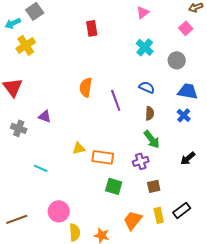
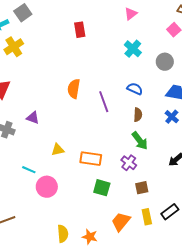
yellow triangle: (79, 148) -> (58, 150), moved
purple cross: (141, 161) -> (129, 163), turned -35
pink circle: (59, 211) -> (47, 187), moved

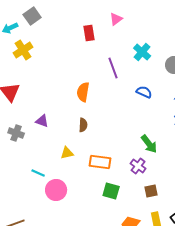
pink triangle: (131, 14) -> (116, 19), moved
purple line: (104, 102) -> (113, 68), moved
brown semicircle: (138, 115) -> (83, 125), moved

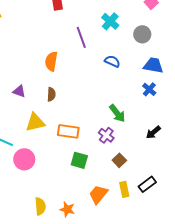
purple triangle: (42, 121) -> (19, 91), moved
yellow triangle: (67, 153) -> (35, 122), size x1.5
brown square: (151, 191) -> (119, 160), turned -32

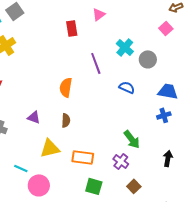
gray circle: (142, 34) -> (148, 59), moved
blue cross: (149, 89) -> (164, 115), turned 32
black arrow: (153, 132) -> (168, 158), turned 140

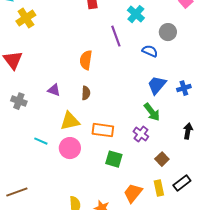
cyan cross: (125, 47) -> (136, 14), moved
blue semicircle: (127, 87) -> (150, 51), moved
blue trapezoid: (168, 91) -> (157, 85), moved, turned -60
pink circle: (39, 185) -> (70, 148), moved
brown square: (134, 186) -> (162, 159), moved

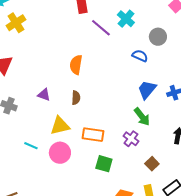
purple line: (116, 36) -> (101, 28), moved, turned -30

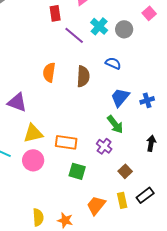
gray circle: (158, 37) -> (124, 29), moved
purple triangle: (44, 95) -> (17, 102), size x1.5
brown semicircle: (76, 98) -> (83, 76), moved, size x1.5

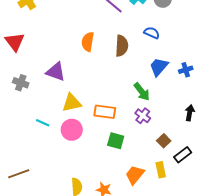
green arrow: (115, 124) -> (142, 92), moved
black rectangle: (145, 195) -> (183, 155), moved

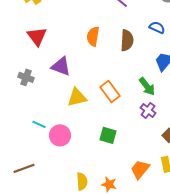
red triangle: (15, 42) -> (37, 36), moved
orange rectangle: (105, 112) -> (110, 91), moved, turned 45
cyan line: (43, 123) -> (39, 124), moved
pink circle: (72, 130) -> (60, 135), moved
green square: (116, 141) -> (108, 135), moved

